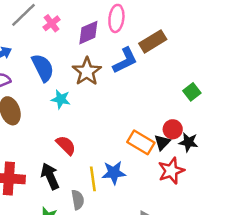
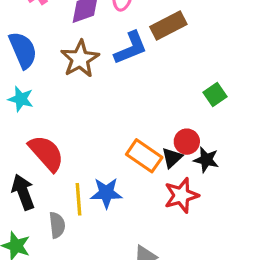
cyan star: (61, 99) -> (21, 99), moved
red semicircle: (66, 145) -> (46, 153), size x1.4

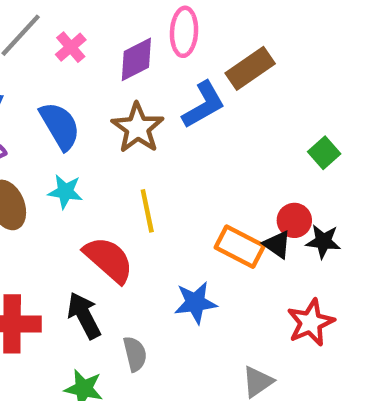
black triangle: (172, 158) -> (277, 245), turned -35
red star: (181, 195) -> (311, 323), moved
yellow line: (78, 199) -> (147, 211), moved

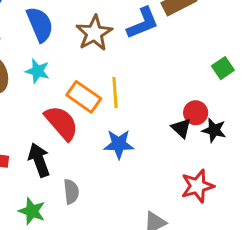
yellow line: (147, 211) -> (115, 93), moved
orange rectangle: (240, 247) -> (84, 97), moved
blue star: (195, 303) -> (119, 144), moved

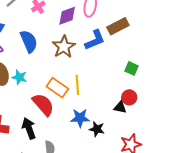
green square: (223, 68) -> (132, 68), moved, turned -32
cyan star: (37, 71) -> (19, 77), moved
black triangle: (181, 128) -> (120, 107), turned -32
black star: (214, 130) -> (97, 129), moved

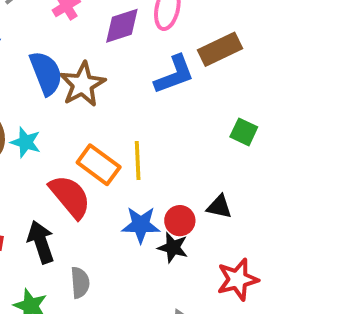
brown star: (64, 47) -> (82, 84), moved
red circle: (129, 97) -> (180, 221), moved

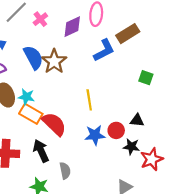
orange rectangle: (99, 165) -> (31, 114), moved
black star: (173, 248) -> (131, 147), moved

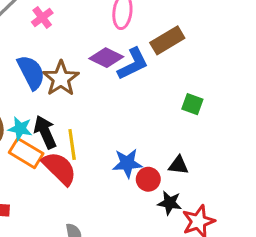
purple diamond: (72, 27) -> (106, 58), moved, turned 50
yellow line: (89, 100) -> (72, 145), moved
blue star: (95, 135) -> (127, 163), moved
black arrow: (41, 151) -> (45, 132), moved

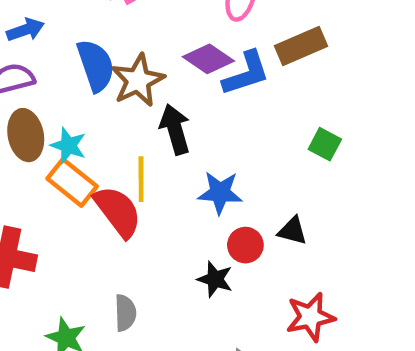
black arrow: (45, 132) -> (175, 129), moved
blue star: (127, 163) -> (220, 193), moved
black star: (170, 203) -> (215, 279), moved

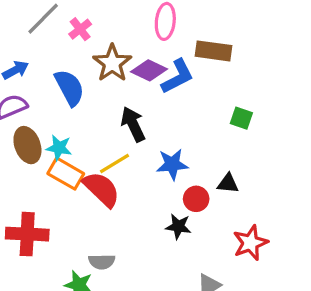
brown rectangle: (301, 46) -> (214, 51), turned 40
brown star: (138, 80) -> (112, 63), moved
yellow line: (141, 179) -> (114, 164), turned 68
gray semicircle: (125, 313) -> (102, 262), moved, turned 100

